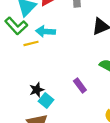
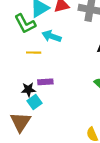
yellow line: (31, 43) -> (34, 53), moved
purple rectangle: (80, 85) -> (45, 82), moved, turned -72

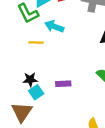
purple rectangle: (45, 82) -> (63, 84), moved

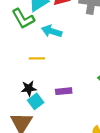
yellow line: (36, 42) -> (37, 58), moved

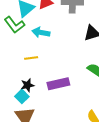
purple rectangle: (64, 91) -> (58, 84), size x1.5
cyan square: (36, 101) -> (22, 96), moved

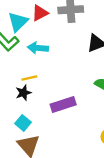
black star: (27, 85) -> (23, 93), moved

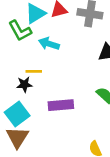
cyan square: (23, 123) -> (17, 114), size x1.5

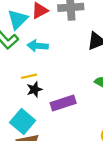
black star: (24, 84) -> (34, 89), moved

